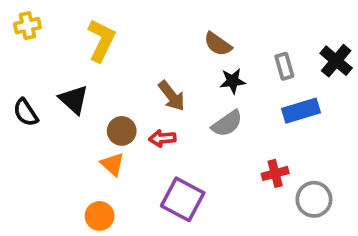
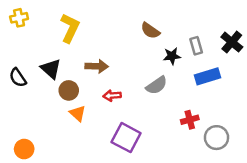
black star: (233, 81) -> (172, 56), moved
brown arrow: (172, 96) -> (97, 66), moved, turned -50
brown circle: (122, 131) -> (69, 90), moved
orange circle: (100, 216) -> (24, 149), moved

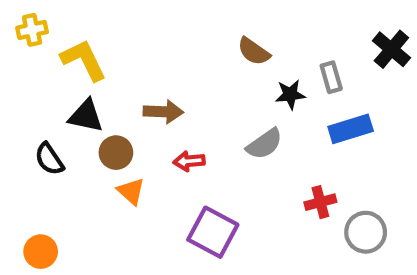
yellow L-shape: (70, 28) -> (84, 60), moved, turned -52
black cross: (232, 42) -> (391, 49), moved
black triangle: (51, 69) -> (86, 116), turned -30
black semicircle: (18, 78) -> (49, 159), moved

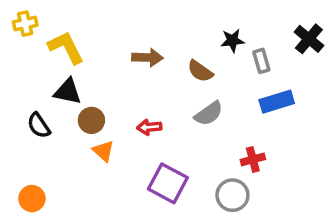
brown semicircle: (254, 51) -> (200, 71), moved
black star: (290, 94) -> (232, 41), moved
brown arrow: (163, 112) -> (148, 58), moved
gray circle: (366, 232) -> (232, 195), moved

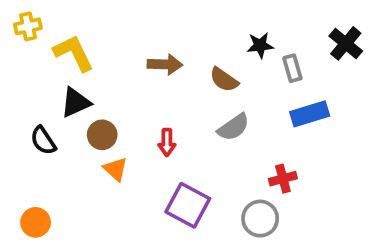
black triangle: (68, 92) -> (76, 102), turned -36
red arrow: (149, 127) -> (167, 142), turned -85

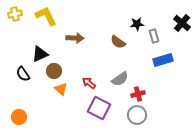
yellow L-shape: (74, 53) -> (46, 16), moved
brown arrow: (165, 64) -> (75, 38), moved
gray semicircle: (233, 127) -> (120, 79), moved
red arrow: (167, 142) -> (89, 83), moved, turned 128
red cross: (283, 179) -> (138, 94), moved

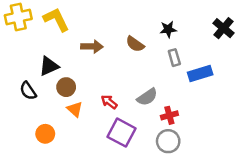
yellow cross: (15, 14) -> (18, 17), size x1.5
gray rectangle: (154, 36) -> (174, 58), moved
brown semicircle: (118, 42) -> (135, 44), moved
orange circle: (19, 117) -> (45, 134), moved

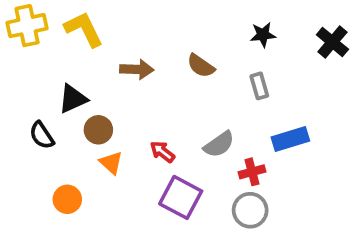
black star: (168, 29) -> (263, 35), moved
blue rectangle: (200, 74) -> (290, 139), moved

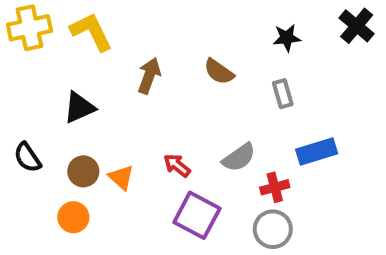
black cross: (332, 42) -> (357, 26), moved
brown arrow: (137, 69) -> (149, 76), turned -72
brown circle: (98, 130) -> (83, 171), moved
black semicircle: (42, 135) -> (27, 157), moved

